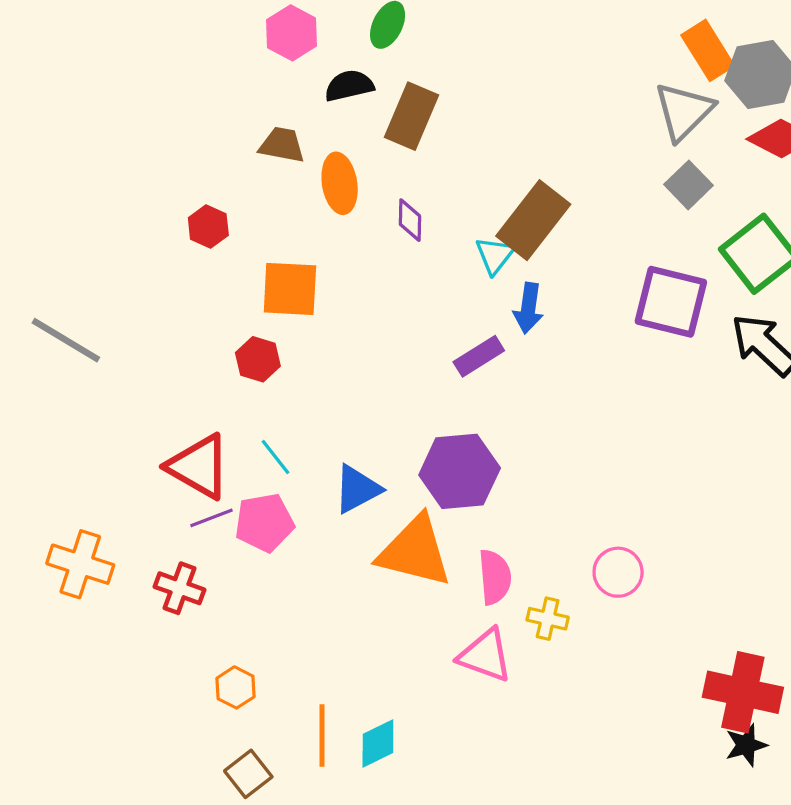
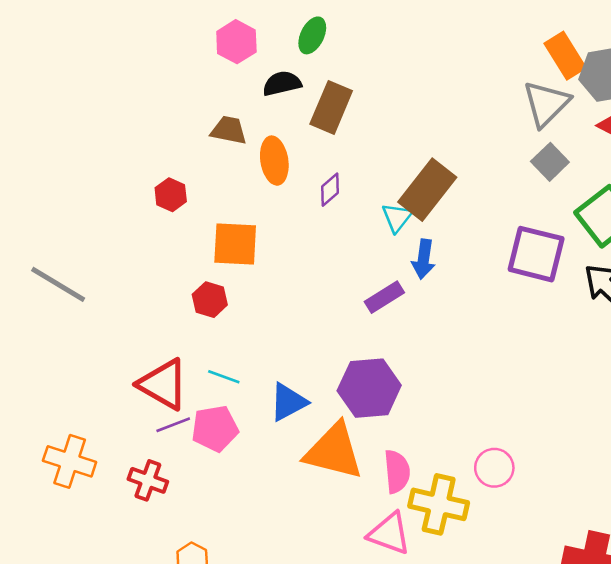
purple diamond: (410, 220) -> (330, 190), turned 48
cyan line: (276, 457) -> (224, 377), turned -32
yellow cross: (548, 619) -> (439, 504), size x1.8

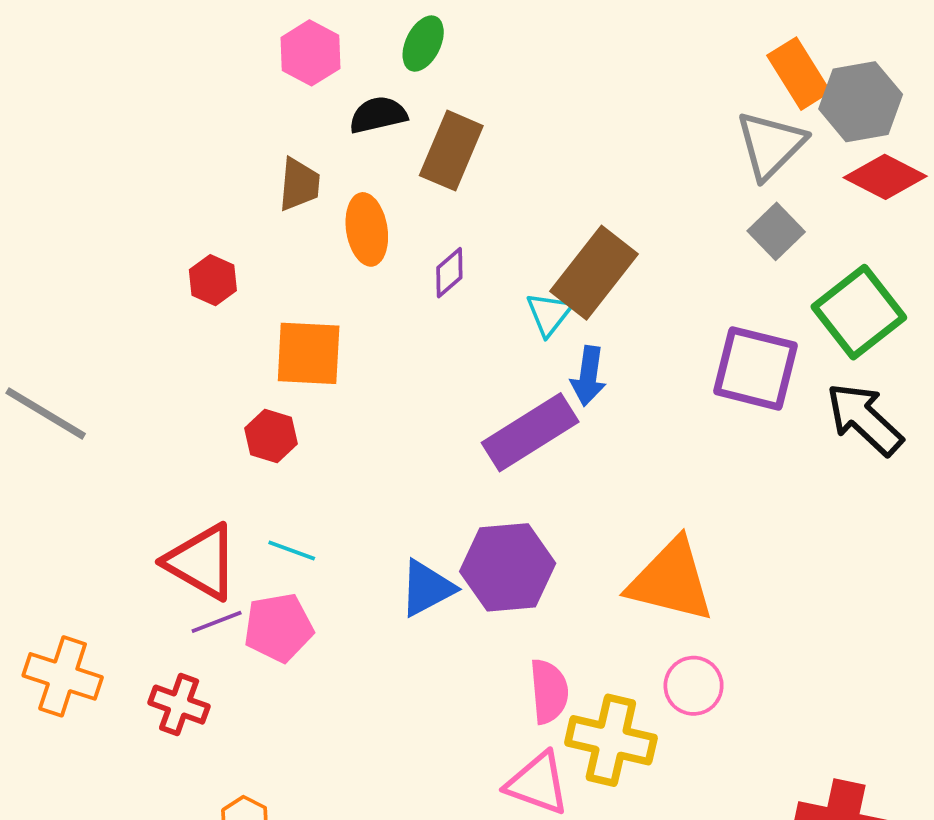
brown trapezoid: (229, 130) -> (299, 184), turned 84
purple rectangle: (384, 297) -> (530, 432), size x1.6
blue triangle: (288, 402) -> (427, 588), moved
orange triangle: (334, 451) -> (671, 581), moved

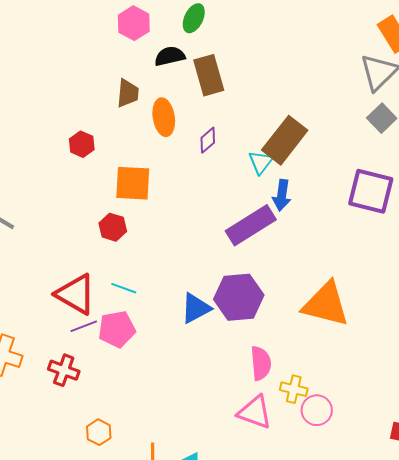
brown rectangle: (451, 151) -> (209, 75), turned -39
pink circle: (694, 686) -> (317, 410), moved
yellow cross: (611, 740) -> (294, 389), size x0.6

